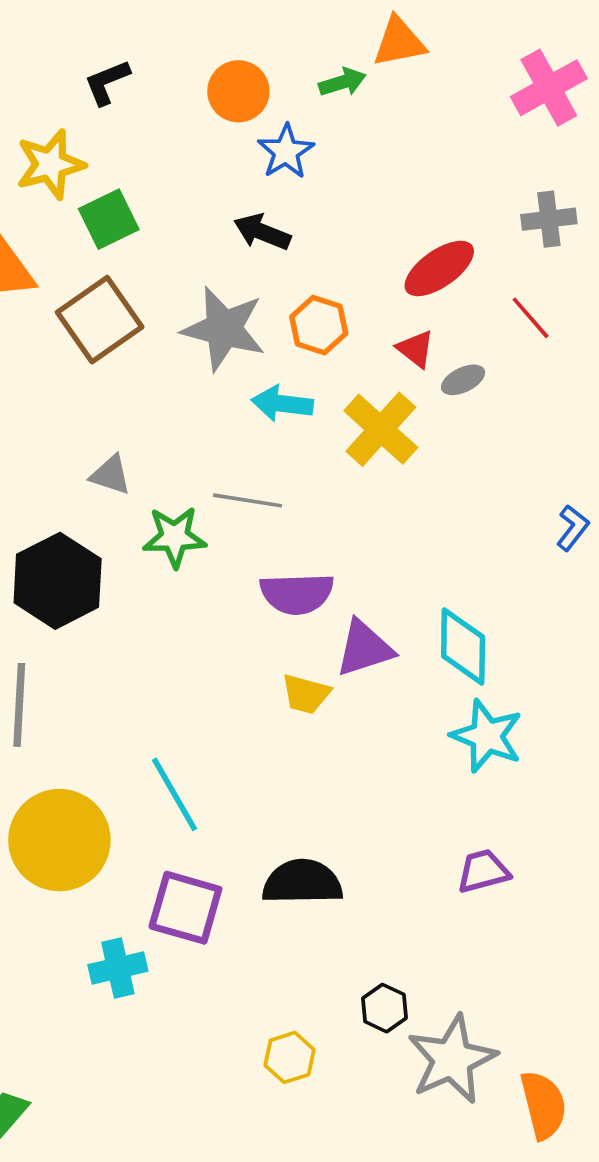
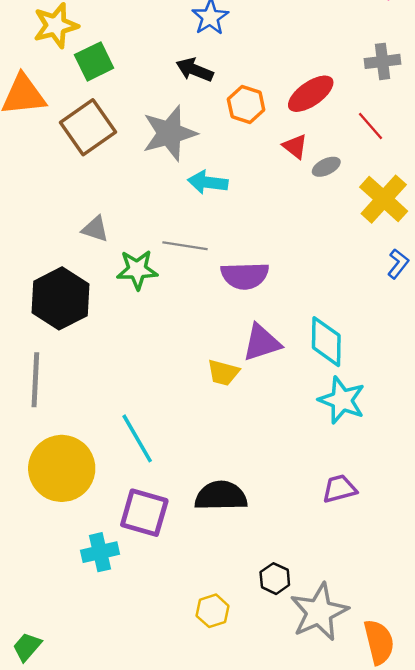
orange hexagon: (319, 325) -> (246, 105), moved
gray star: (224, 329) -> (169, 133), turned -30
yellow cross: (381, 429) -> (384, 199), moved
purple semicircle: (297, 594) -> (245, 276), moved

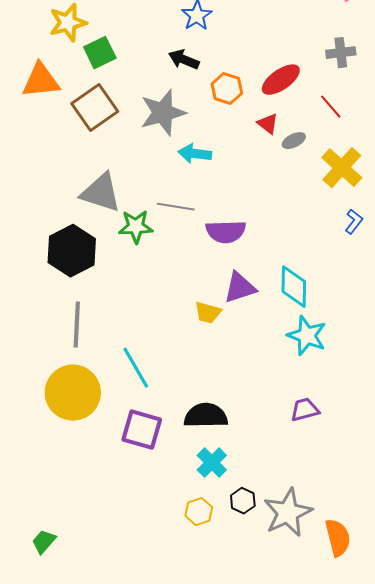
gray triangle: (95, 229) -> (101, 193), size x1.8
gray line: (35, 380) -> (77, 325), moved
cyan cross: (100, 552) -> (212, 463), moved, turned -32
black hexagon: (275, 579) -> (243, 501), moved

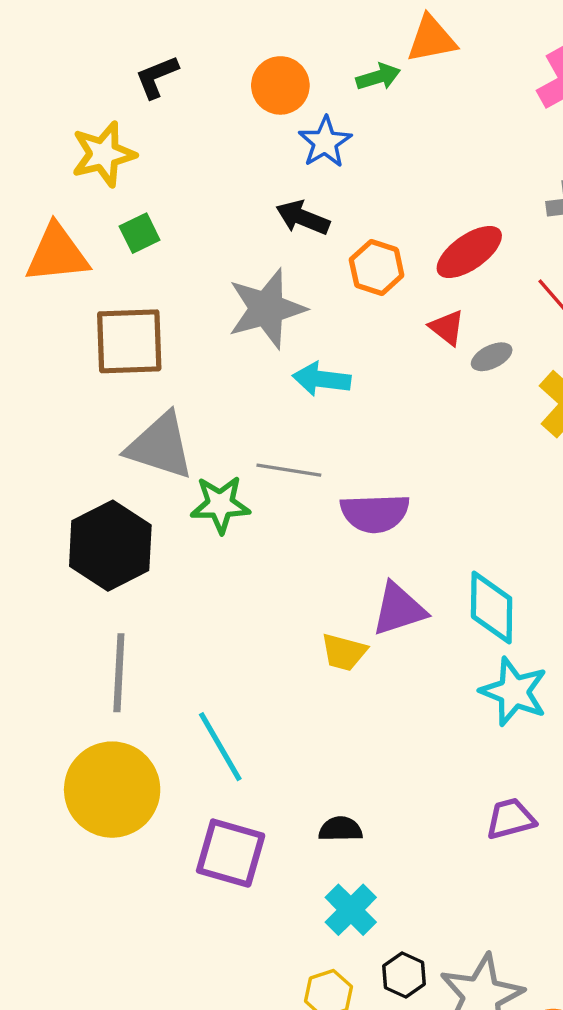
green square: (100, 53) -> (140, 233), moved, size x0.7
brown square: (95, 108) -> (129, 341), moved, turned 33
black semicircle: (206, 416) -> (340, 829), size x0.6

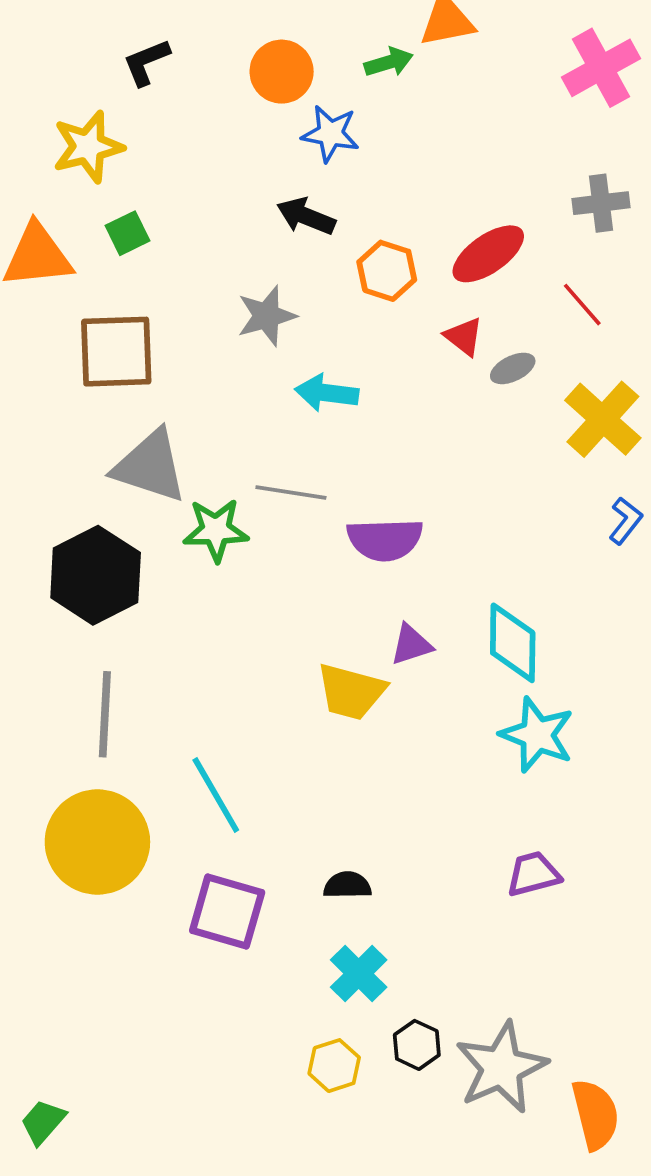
blue star: (325, 142) -> (330, 134), turned -30
gray star: (267, 309) -> (267, 316), size x0.7
purple triangle: (399, 609) -> (411, 645), size x0.7
yellow trapezoid: (344, 652) -> (351, 692), size x1.4

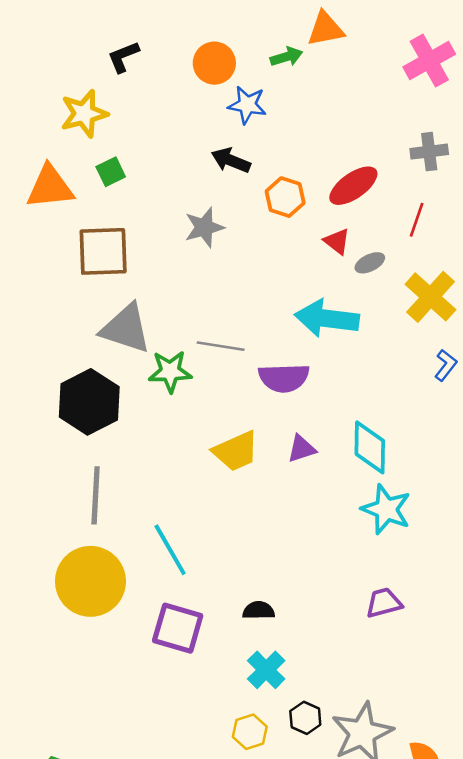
red line: (582, 305) -> (417, 220), turned 60
cyan arrow: (327, 393) -> (327, 318), moved, size x1.5
yellow trapezoid: (351, 692) -> (236, 451), moved, turned -39

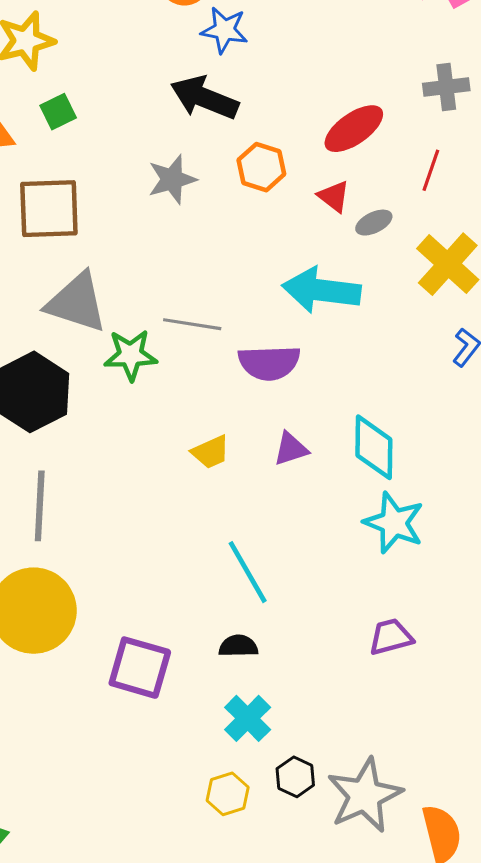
black arrow: (231, 160) -> (204, 98), size x1.4
orange hexagon: (285, 197) -> (261, 167), moved
yellow trapezoid: (236, 451) -> (211, 452), size x0.7
cyan line: (170, 550) -> (248, 572), moved

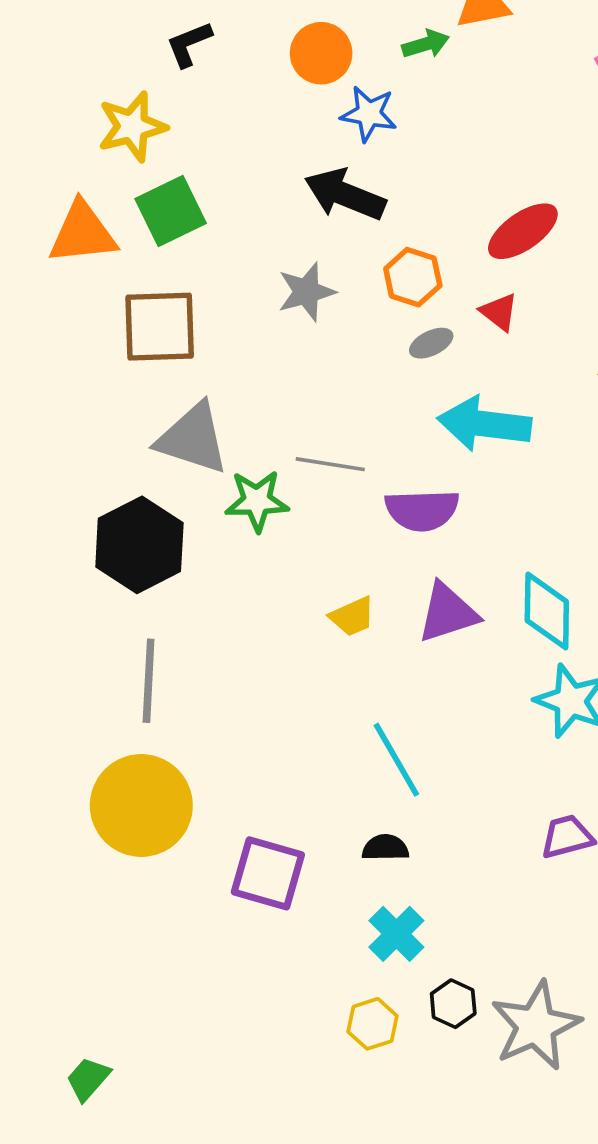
green square: (58, 112) -> (171, 211), size x1.6
gray ellipse: (374, 223) -> (431, 343), moved
purple triangle: (291, 449) -> (448, 613), size x1.5

